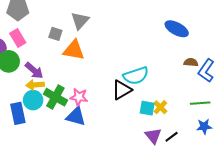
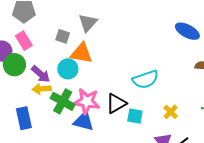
black triangle: (122, 90) -> (116, 103), moved
pink star: (79, 97) -> (87, 101), size x1.4
cyan circle: (33, 100) -> (68, 69), moved
cyan square: (147, 108) -> (135, 116), moved

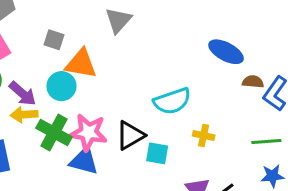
gray triangle: (88, 23) -> (118, 20), moved
blue ellipse: (187, 31) -> (226, 52), moved
yellow cross: (171, 112) -> (204, 135), moved, turned -32

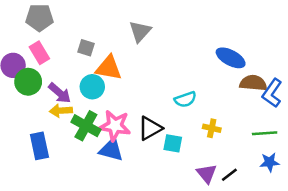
brown semicircle: (253, 82) -> (253, 83), size x1.5
cyan semicircle: (172, 101) -> (185, 99), size x0.7

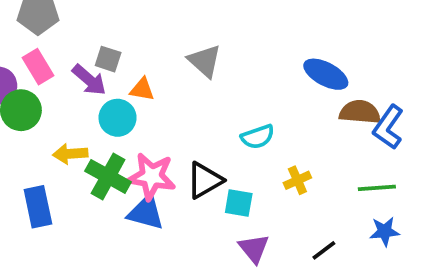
gray triangle: (140, 31) -> (205, 61), moved, turned -30
orange triangle: (109, 68) -> (142, 89), size x0.6
purple arrow: (60, 93) -> (89, 80), moved
yellow cross: (212, 128) -> (297, 180), turned -36
purple triangle: (207, 174) -> (254, 248), moved

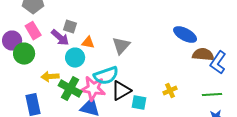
gray triangle: (205, 61) -> (121, 46), moved, turned 30
cyan semicircle: (258, 137) -> (106, 76), moved, size x1.4

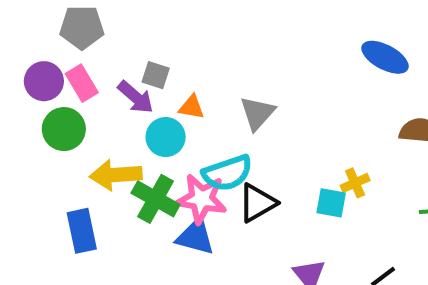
blue ellipse: (185, 35) -> (385, 57), moved
purple circle: (12, 41) -> (44, 81), moved
yellow arrow: (50, 77) -> (116, 175), size x1.4
yellow cross: (170, 91) -> (355, 183), moved
cyan square: (139, 103) -> (331, 203), moved

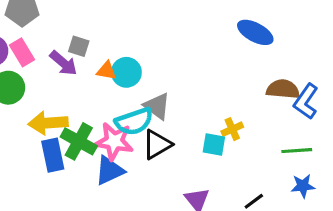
gray triangle: (257, 113) -> (157, 106), moved, turned -36
cyan circle: (166, 137) -> (126, 72), moved
blue rectangle: (82, 231) -> (53, 155), moved
blue triangle: (195, 237) -> (109, 171), turned -40

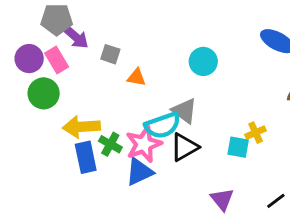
purple arrow: (63, 63) -> (76, 37), moved
cyan circle: (126, 72) -> (203, 61), moved
green cross: (79, 141) -> (110, 144), size x0.7
pink star: (114, 141) -> (144, 144), turned -30

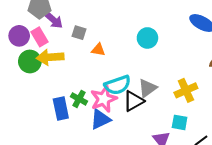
gray triangle: (184, 111) -> (147, 88), moved, turned 48
yellow arrow: (81, 127) -> (50, 57), moved
yellow cross: (256, 133) -> (186, 90), size x1.5
cyan square: (238, 147) -> (180, 122), moved

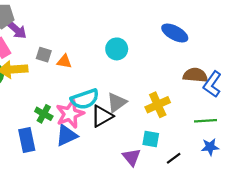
gray square: (79, 33) -> (44, 55), moved
blue rectangle: (61, 109) -> (27, 140), moved

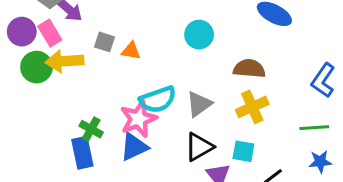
brown semicircle: (195, 75) -> (249, 69), moved
green cross: (44, 114) -> (91, 129), moved
black triangle: (102, 116) -> (199, 147), moved

